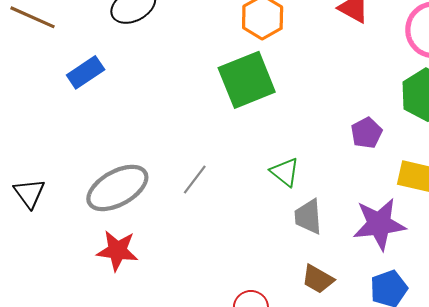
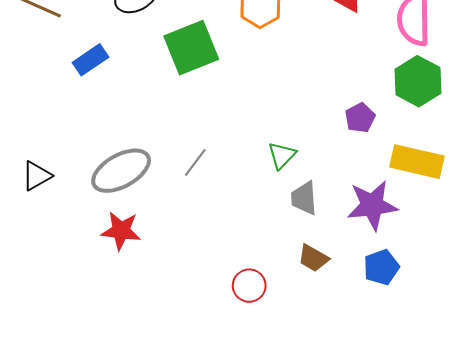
green square: (247, 80) -> (191, 48), moved
green triangle: (285, 172) -> (282, 155), turned 36
black triangle: (29, 193) -> (37, 176), turned 36

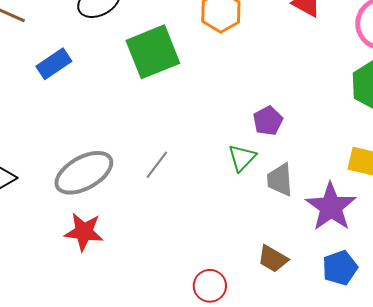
purple pentagon: (360, 118) -> (268, 121), moved
gray trapezoid: (304, 198) -> (280, 180), moved
purple star: (372, 205) -> (331, 207), turned -30

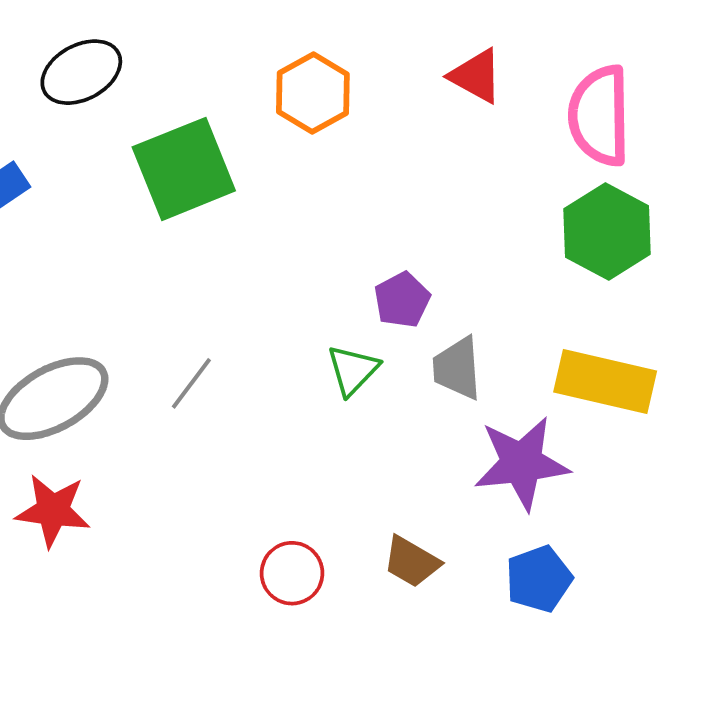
gray trapezoid: (280, 180) -> (457, 368), moved
purple star: (331, 207) -> (522, 463), turned 30
red circle: (210, 286) -> (292, 573), moved

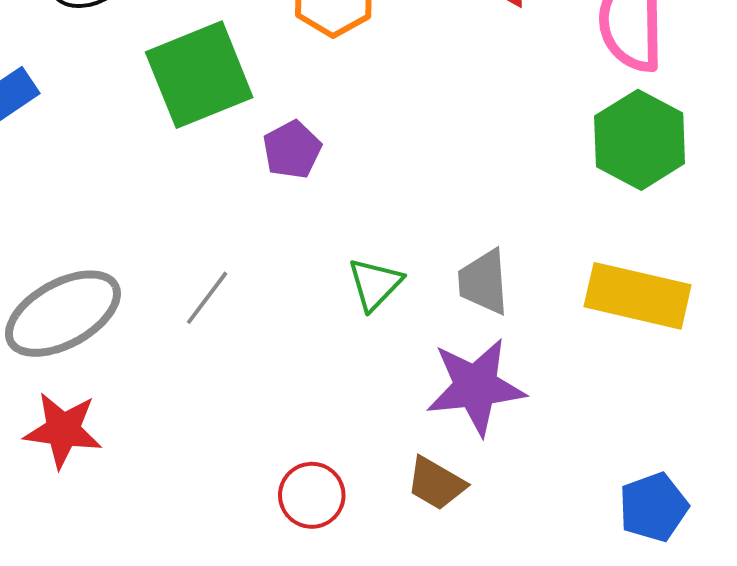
purple pentagon: (402, 300) -> (292, 150), moved
purple star: (522, 463) -> (476, 387), moved
blue pentagon: (539, 579) -> (653, 507), moved

